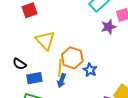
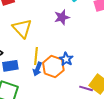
purple star: (109, 27) -> (62, 17), moved
orange hexagon: (72, 58) -> (53, 66), moved

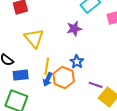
blue star: (66, 59) -> (77, 62), moved
purple line: (86, 88) -> (96, 85), moved

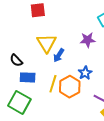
yellow line: (47, 66) -> (53, 84), moved
blue arrow: (48, 79) -> (59, 55), moved

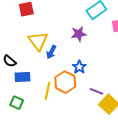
yellow line: (53, 84) -> (48, 91), moved
green square: (19, 102) -> (17, 103), size x0.6

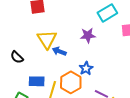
blue arrow: (51, 52) -> (59, 51), turned 80
blue rectangle: (22, 77) -> (37, 81), moved

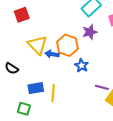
purple star: (88, 35) -> (90, 32), moved
orange hexagon: (71, 82) -> (67, 45), moved

